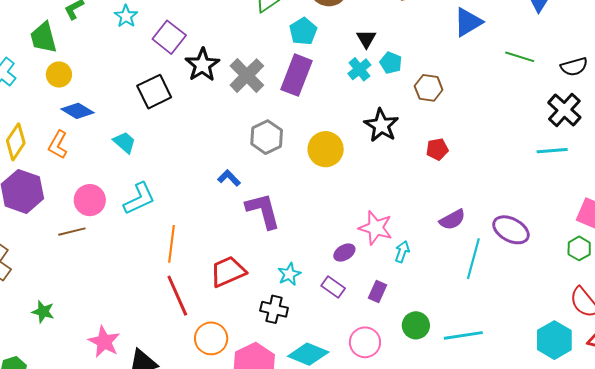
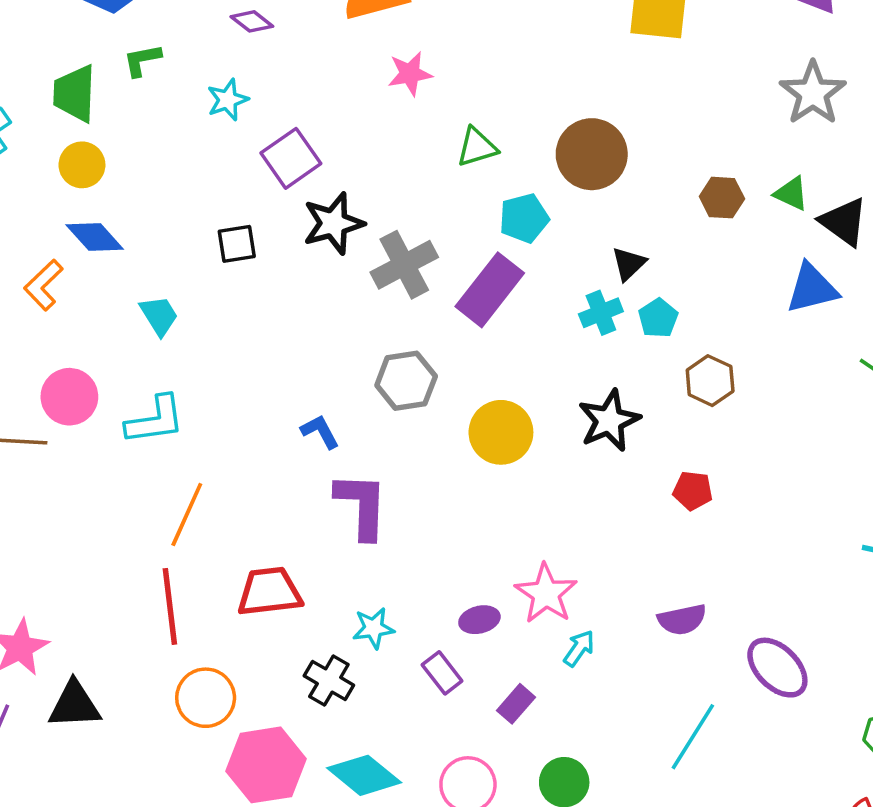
black square: (154, 92) -> (237, 244), size x0.7
cyan line: (473, 259) -> (693, 737), moved

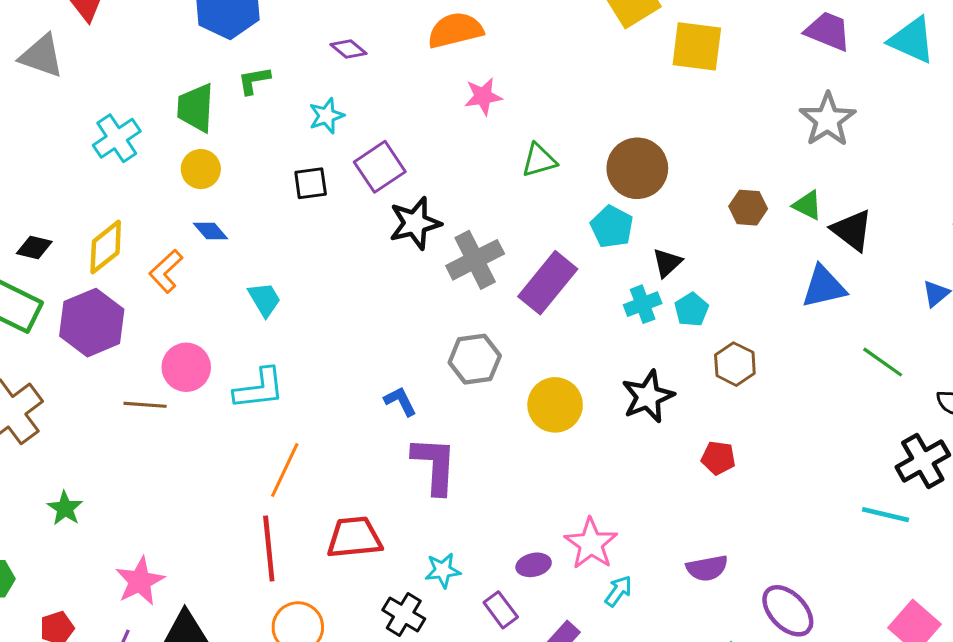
cyan pentagon: (524, 218) -> (612, 227), moved, turned -30
blue diamond: (95, 237) -> (211, 231), size x0.7
black square: (237, 244) -> (311, 183), moved

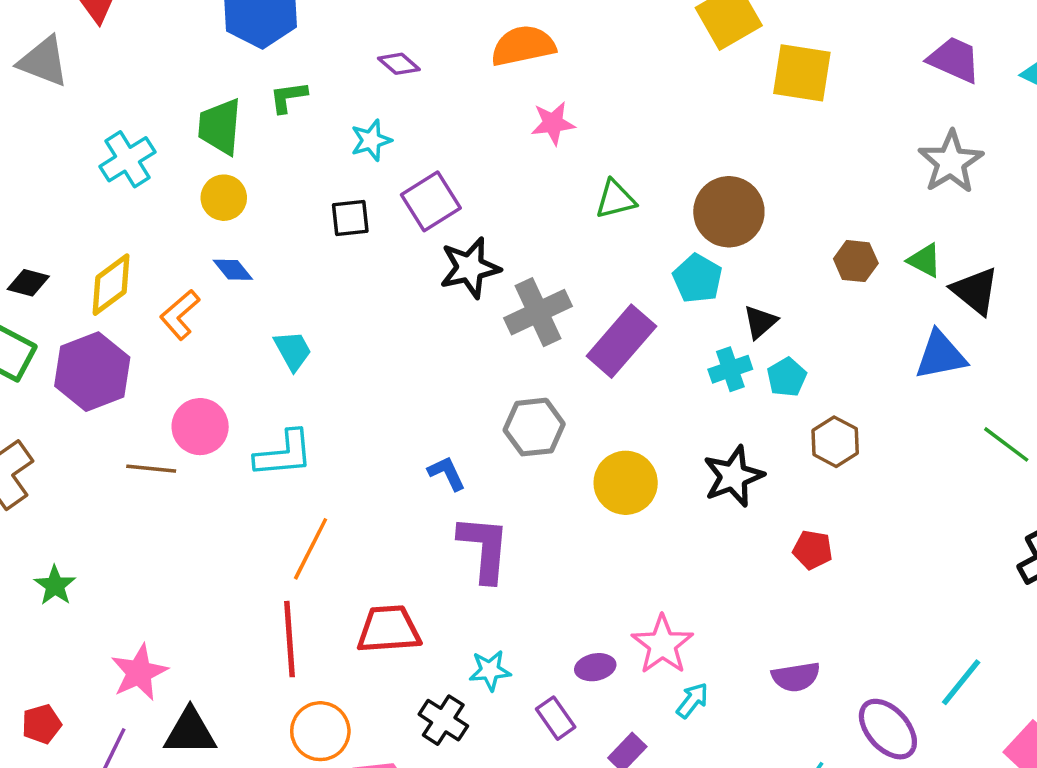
cyan line: (886, 515) -> (961, 682), moved, turned -66

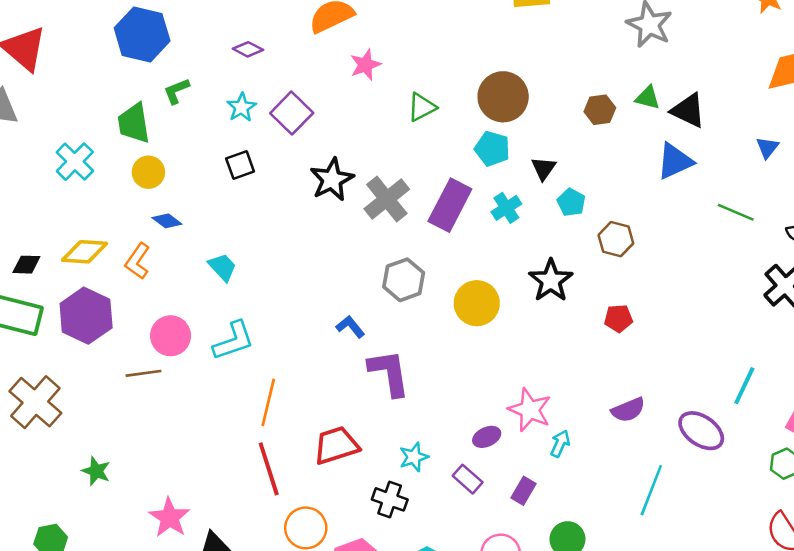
purple square: (431, 201) -> (292, 113), moved
yellow diamond: (111, 285) -> (84, 252), turned 54
cyan cross: (730, 369) -> (506, 208), moved

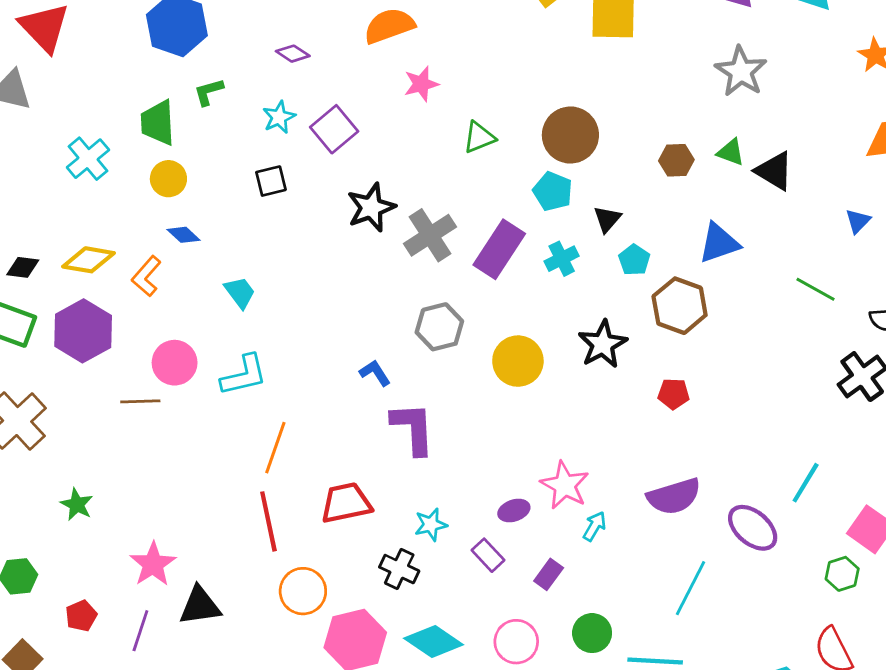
blue triangle: (675, 161) -> (719, 243), moved
brown hexagon: (616, 239) -> (680, 306), size x1.4
purple semicircle: (628, 410) -> (674, 496), size x1.4

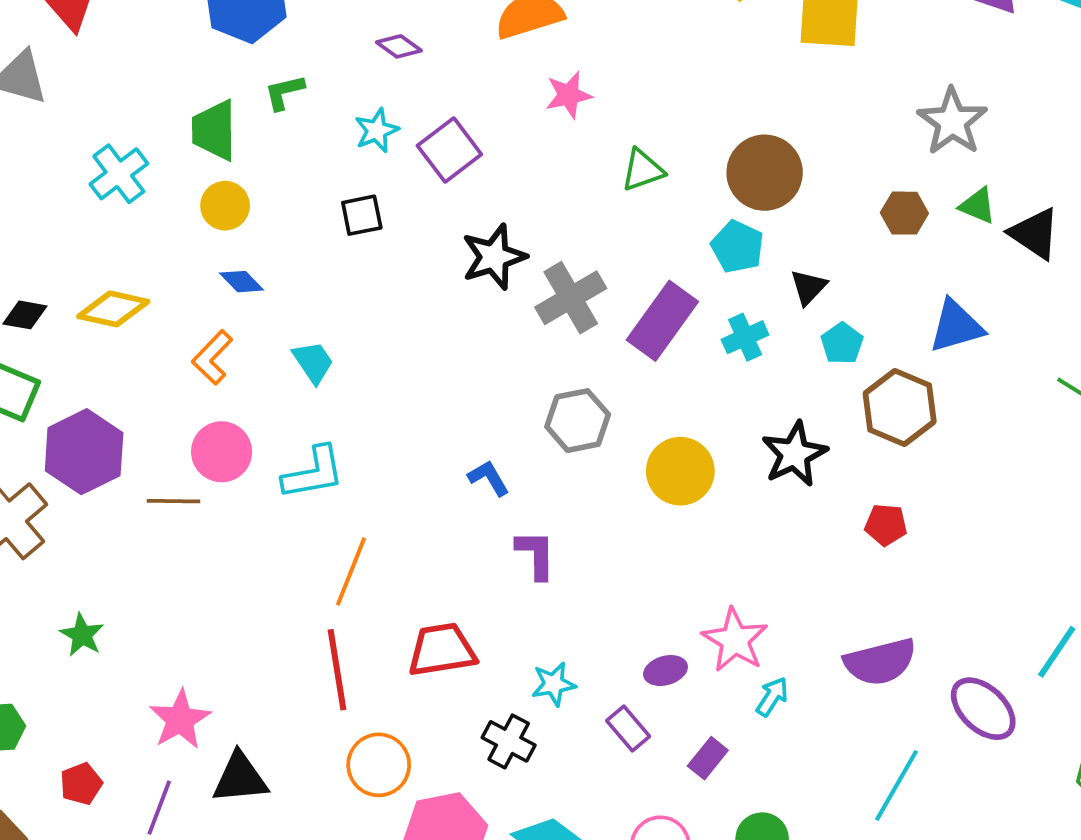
gray star: (741, 71) -> (952, 122), moved
orange L-shape: (146, 276) -> (212, 357), moved
purple hexagon: (83, 331) -> (84, 452), moved
purple L-shape: (413, 428) -> (536, 555), size x0.7

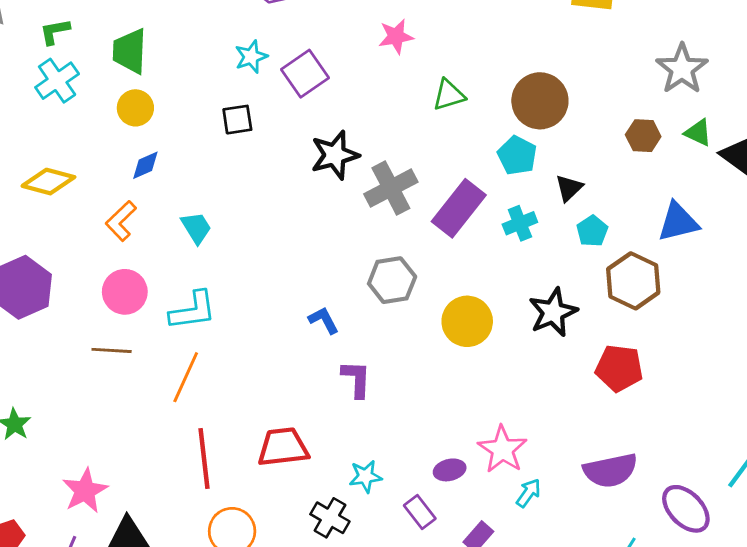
green L-shape: (284, 92) -> (55, 32), moved
blue diamond: (242, 282) -> (145, 165), turned -72
brown line: (173, 501) -> (112, 350), moved
red pentagon: (886, 525) -> (619, 368), size x1.5
orange line: (351, 572) -> (186, 377), moved

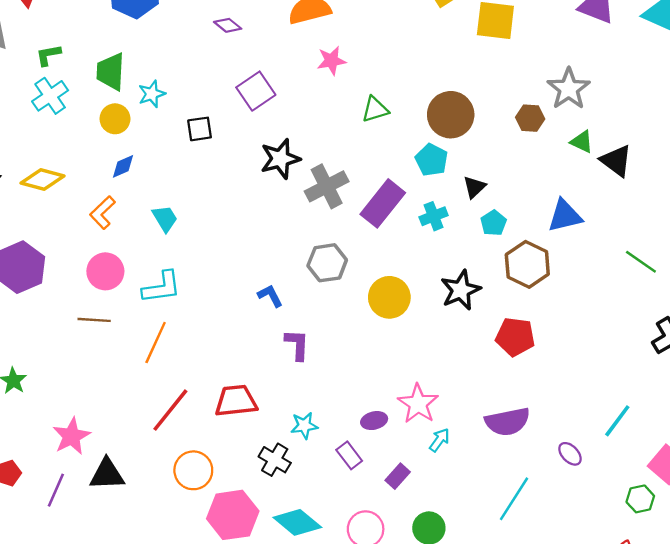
cyan star: (251, 57) -> (152, 94), moved
brown hexagon: (643, 136) -> (530, 118), moved
red line: (204, 459) -> (170, 410), turned 45
purple ellipse: (686, 509) -> (570, 454), size x0.6

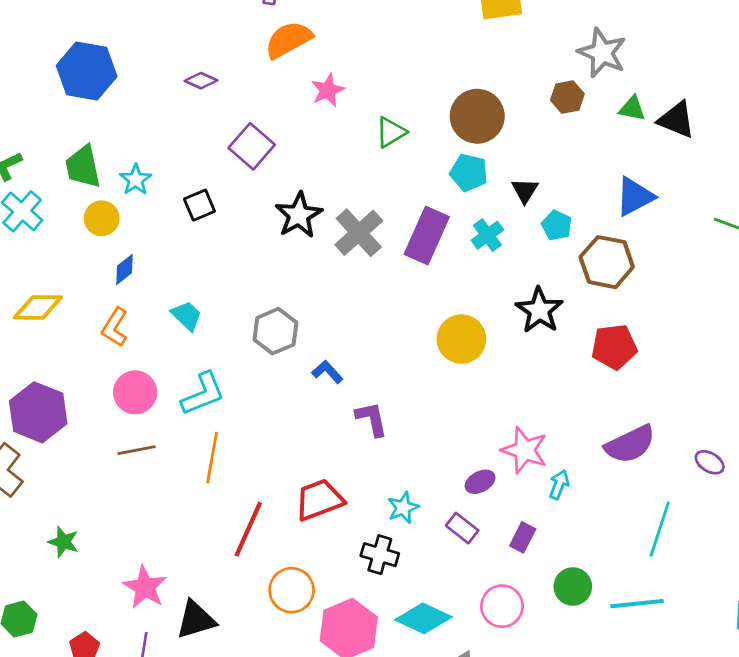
gray hexagon: (327, 263) -> (275, 331), moved

